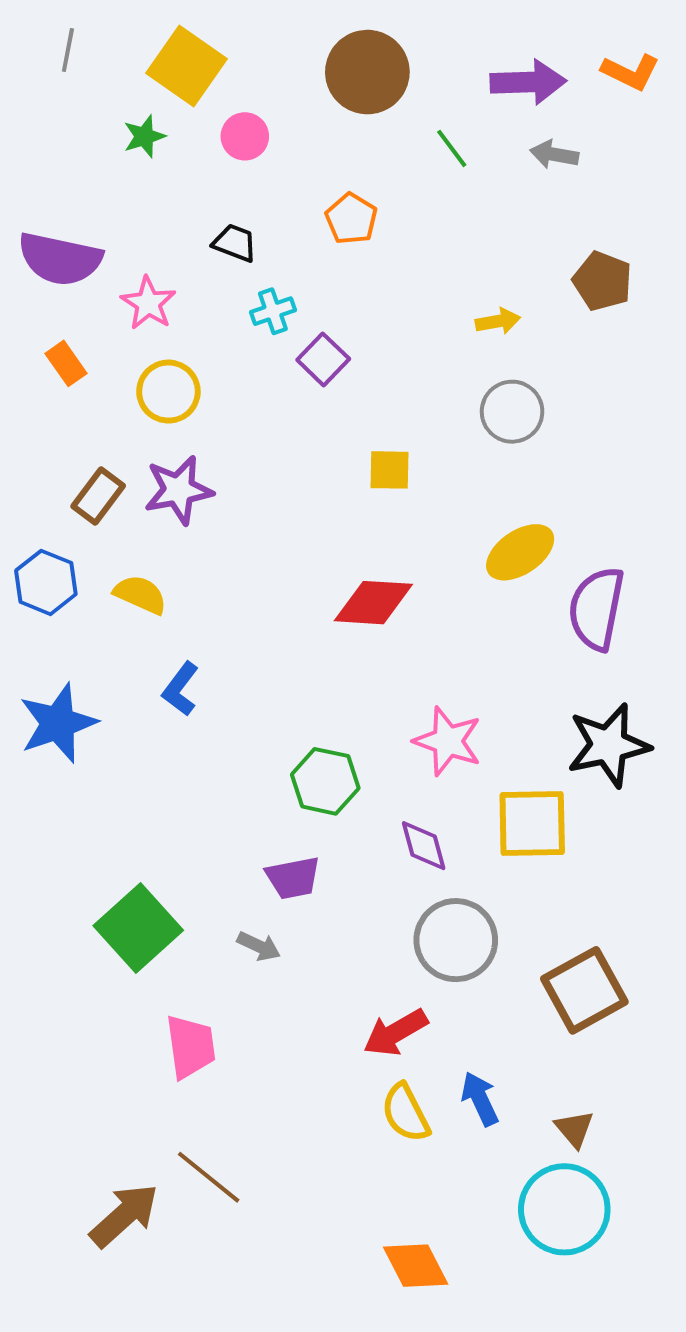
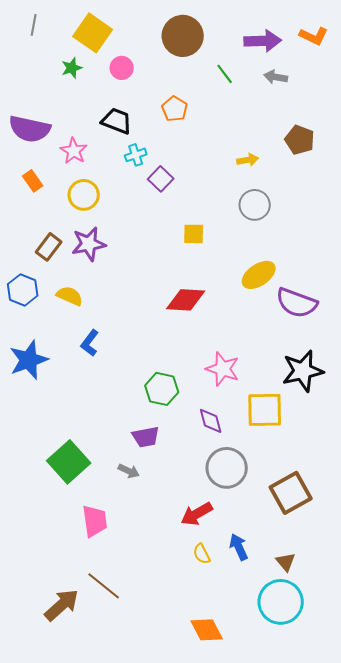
black trapezoid: (235, 243) -> (117, 121), size x1.4
purple semicircle: (596, 609) -> (297, 303), turned -81
yellow semicircle: (406, 1113) -> (202, 554), size x0.7

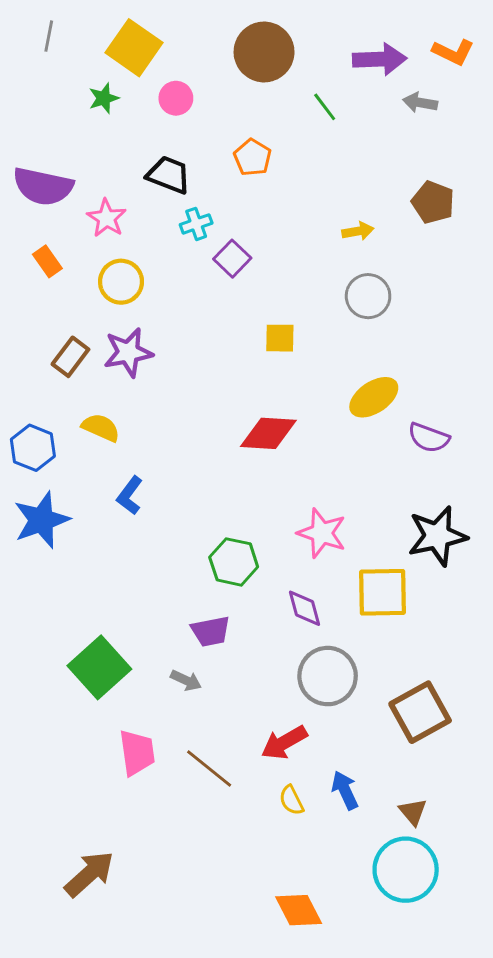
gray arrow: (276, 77) -> (420, 103), moved
blue hexagon: (23, 290) -> (33, 448), moved
purple semicircle: (297, 303) -> (429, 438), size x0.7
brown line: (104, 586) -> (209, 769), moved

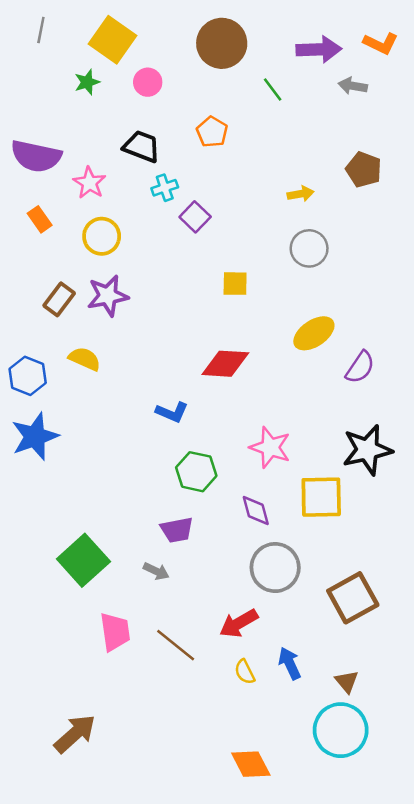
purple semicircle: (429, 438) -> (360, 367), turned -76
blue L-shape: (130, 495) -> (172, 412), moved, turned -104

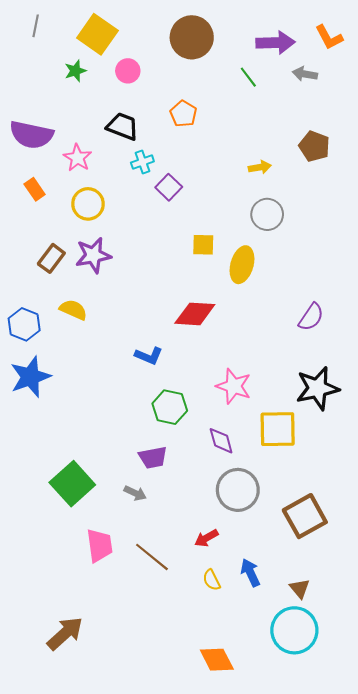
orange L-shape: (381, 43) -> (329, 37), turned 36
green line: (273, 89) -> (248, 77), moved
yellow ellipse: (314, 333) -> (242, 265), moved, turned -40
red arrow: (239, 623) -> (206, 538), size x0.7

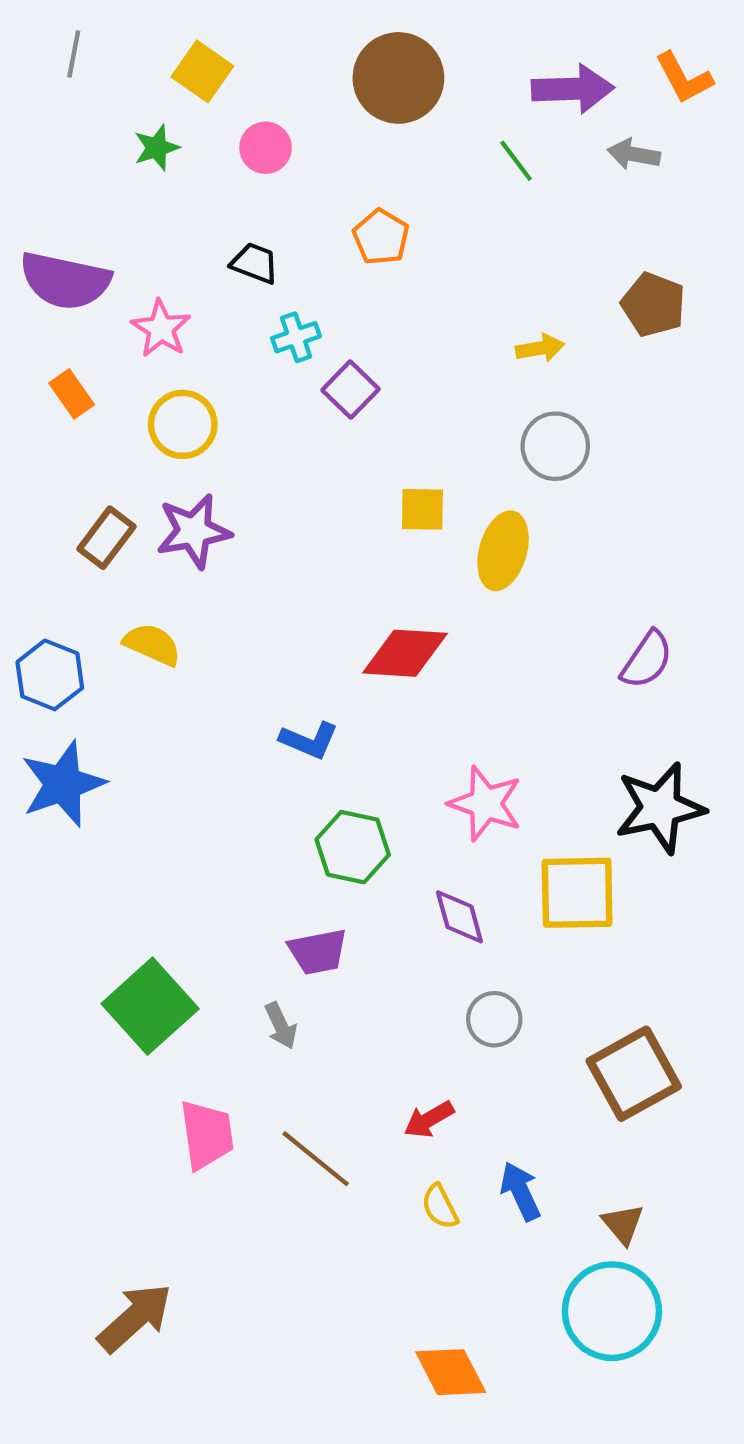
yellow square: (97, 34) -> (202, 71), size x0.7
black trapezoid: (123, 126) -> (255, 263), size x0.7
gray circle: (238, 490) -> (494, 1019), size x0.6
gray arrow: (135, 493) -> (281, 1026), turned 40

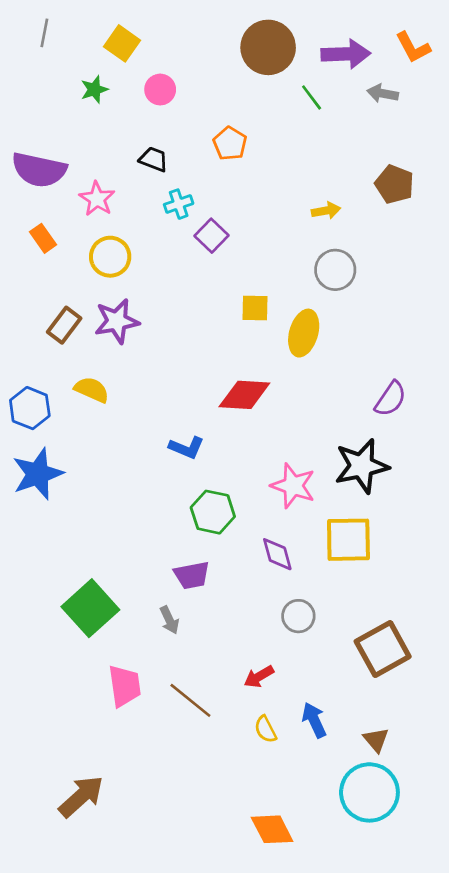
brown circle: (398, 78) -> (268, 47), moved
black star: (660, 808) -> (362, 466), moved

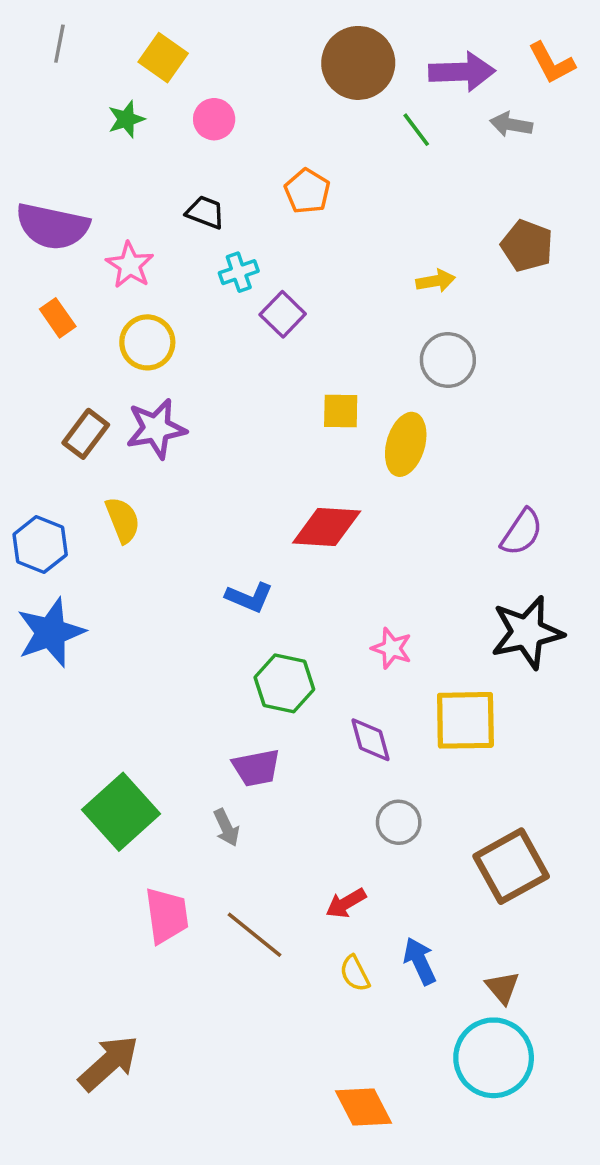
yellow semicircle: (92, 390) -> (123, 520), turned 44
black star: (362, 466) -> (527, 632), moved
pink star: (293, 486) -> (392, 648), size x0.7

